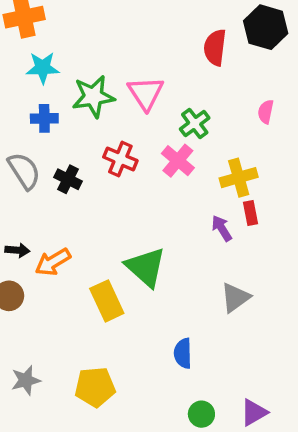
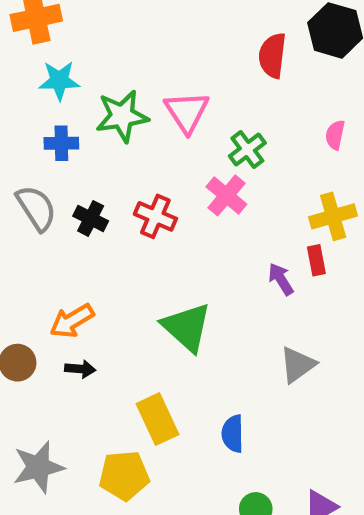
red cross: (120, 159) -> (155, 216), moved
yellow cross: (239, 178) -> (333, 216), moved
black arrow: (17, 250) -> (80, 369), moved
yellow rectangle: (107, 301) -> (158, 419), moved
gray star: (26, 380) -> (38, 467), size x1.4

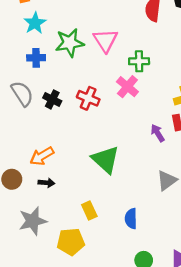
cyan star: (59, 81) -> (35, 23), turned -30
green cross: (247, 150) -> (139, 61), turned 36
yellow rectangle: (158, 419) -> (89, 210), size x0.7
gray star: (38, 467) -> (33, 221), moved

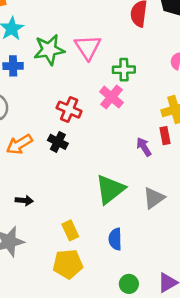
black cross: (52, 99) -> (58, 142), moved
orange arrow: (42, 156) -> (19, 144), moved
green triangle: (105, 160) -> (110, 189), moved, turned 40
yellow pentagon: (71, 242) -> (68, 264), moved

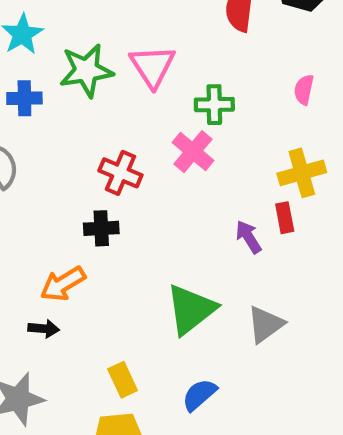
black cross: (58, 142) -> (101, 228), turned -30
orange arrow: (19, 144) -> (63, 284), moved
blue semicircle: (115, 239) -> (199, 395), turned 50

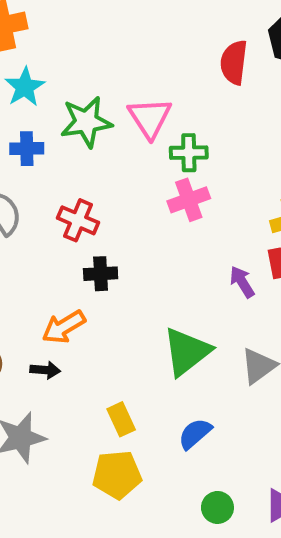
green cross: (214, 105) -> (189, 153), moved
pink cross: (193, 152) -> (189, 200), turned 30
red cross: (120, 173) -> (78, 220), moved

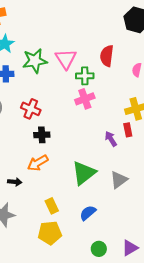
red semicircle: (234, 62) -> (107, 56), moved
orange arrow: (64, 327) -> (38, 163), moved

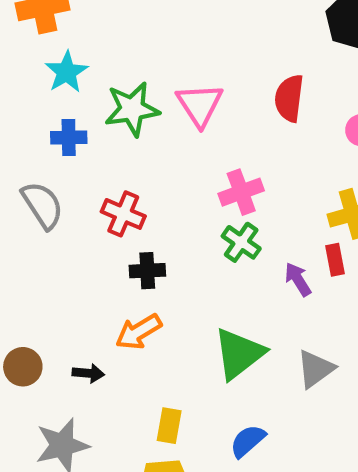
green cross: (85, 76) -> (241, 242), moved, turned 36
yellow rectangle: (52, 206) -> (169, 426), turned 35

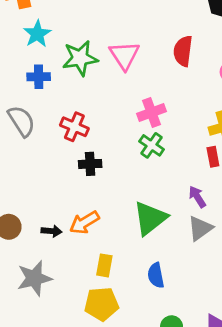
purple arrow: (298, 279) -> (197, 197), moved
orange arrow: (139, 332) -> (84, 223), moved
blue semicircle: (248, 441) -> (156, 275), turned -60

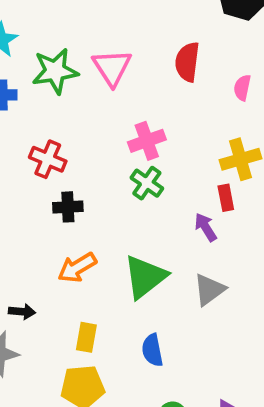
purple arrow: (197, 197) -> (206, 227), moved
orange arrow: (84, 223) -> (77, 268), moved
black arrow: (52, 231) -> (22, 312), moved

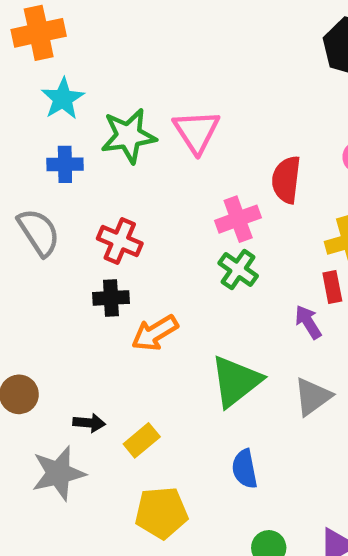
red semicircle: (187, 62) -> (286, 180), moved
black cross: (68, 207) -> (111, 298), moved
orange arrow: (77, 268) -> (155, 333), moved
yellow rectangle: (86, 337) -> (142, 440), moved, turned 40

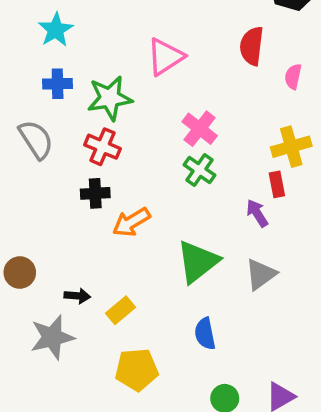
pink triangle: (196, 131) -> (165, 57), turned 30
green star: (129, 136) -> (110, 98), moved
red semicircle: (286, 180) -> (252, 46), moved
pink cross: (238, 219) -> (200, 129), turned -32

